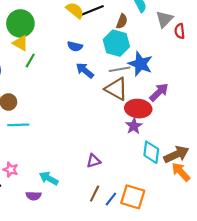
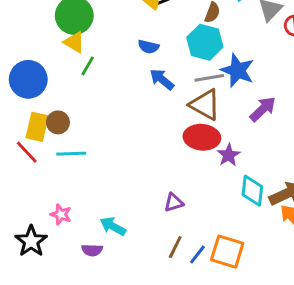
red ellipse: (138, 109) -> (202, 137), moved

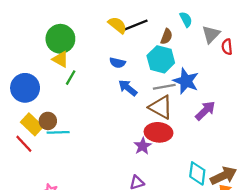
yellow rectangle: (37, 127) -> (32, 124), turned -60
cyan line: (71, 154) -> (58, 132), moved
purple star: (229, 155) -> (143, 146), moved

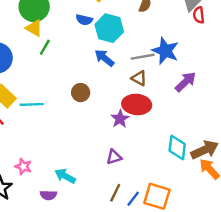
red semicircle: (227, 47) -> (199, 15), moved
cyan hexagon: (161, 59) -> (109, 28), moved
blue semicircle: (117, 63) -> (84, 20), moved
brown triangle: (161, 107) -> (139, 78), size x0.6
brown circle: (48, 121) -> (81, 93), moved

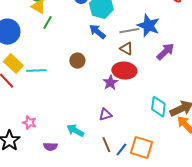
cyan arrow: (65, 176) -> (75, 131), moved
brown line: (115, 193) -> (106, 145), turned -49

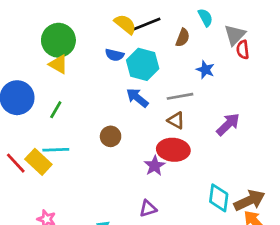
green line: (47, 23) -> (56, 110), moved
blue star: (148, 26) -> (205, 70), moved, size x0.6
yellow rectangle: (13, 64) -> (38, 162), moved

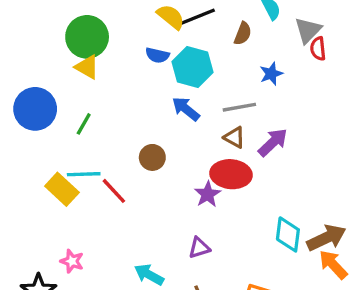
blue star: (205, 70) -> (271, 74), turned 30
purple arrow: (228, 124) -> (273, 142), moved
red line: (16, 163) -> (114, 191), moved

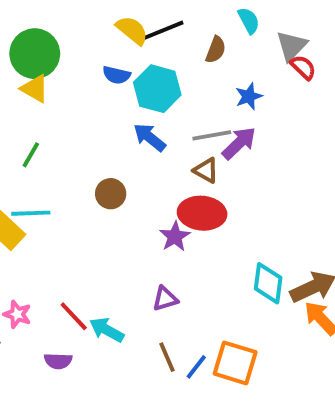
red semicircle: (318, 49) -> (303, 67), turned 140
purple arrow: (273, 142) -> (239, 143), moved
red line: (114, 191) -> (74, 316), moved

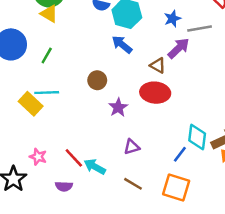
blue star: (249, 96) -> (172, 19), moved
gray line: (212, 135) -> (200, 28), moved
purple star: (175, 236) -> (118, 107), moved
brown line: (167, 357) -> (133, 184), turned -36
blue line: (196, 367) -> (180, 154), moved

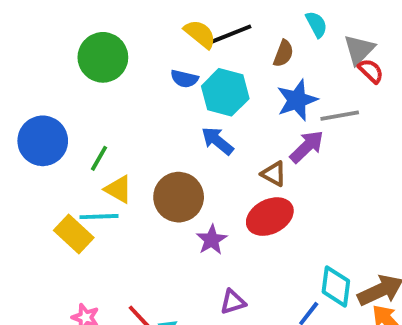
yellow triangle: (49, 14) -> (118, 189), moved
blue star: (172, 19) -> (297, 100), size x1.5
brown circle: (97, 80) -> (179, 197), size x1.6
red ellipse: (155, 93) -> (270, 217), turned -32

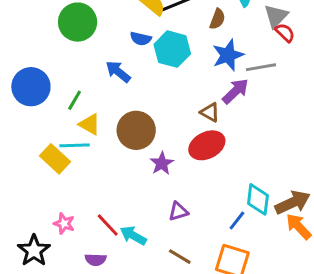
blue arrow: (217, 141) -> (118, 72), moved

